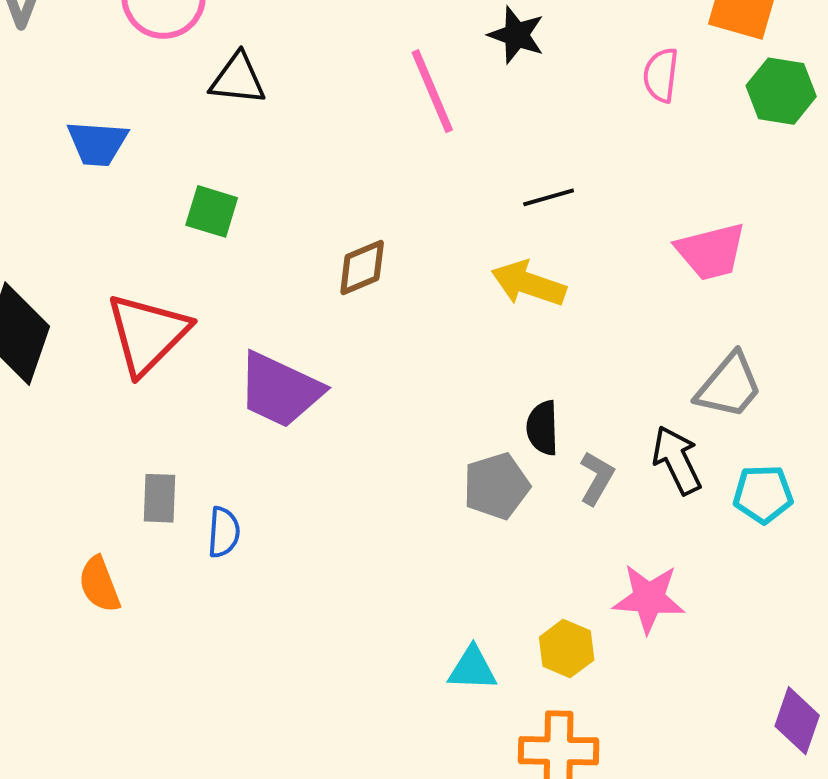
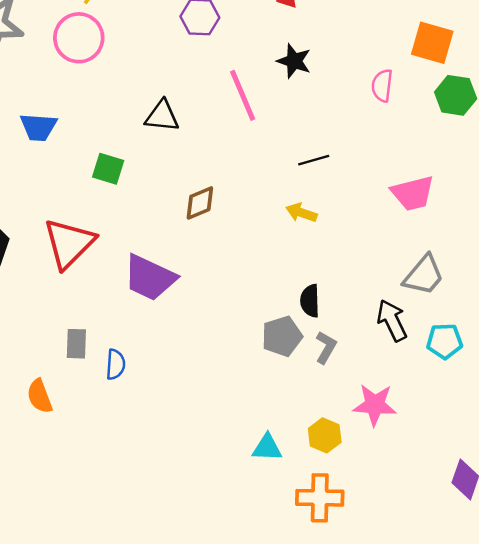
black triangle: (238, 79) -> (162, 116), moved
yellow arrow: (528, 284) -> (301, 213), size x0.7
gray L-shape: (597, 478) -> (326, 347), moved

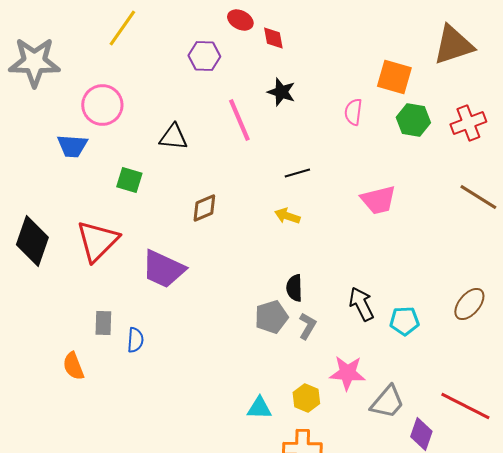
pink circle: (79, 38) -> (102, 105), moved
gray trapezoid: (424, 275) -> (387, 402), moved

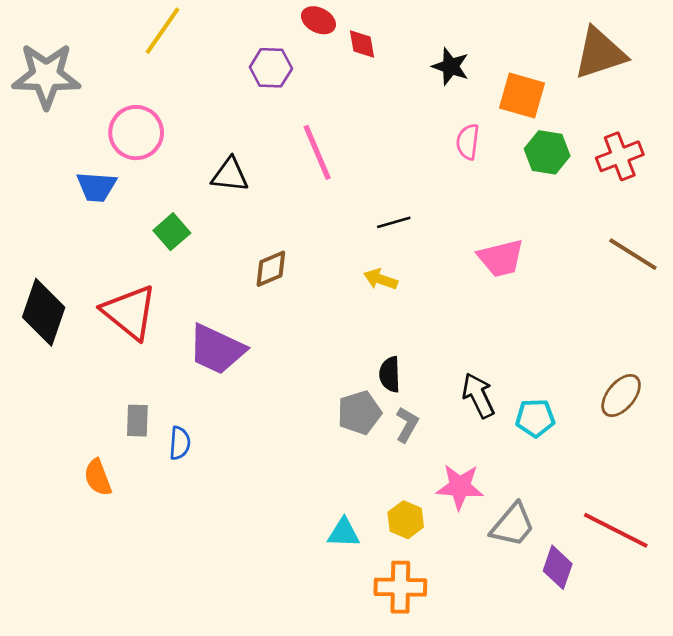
black star: (281, 92) -> (451, 66), moved
green square: (129, 180) -> (172, 232), turned 32
red triangle: (97, 241) -> (130, 312), turned -36

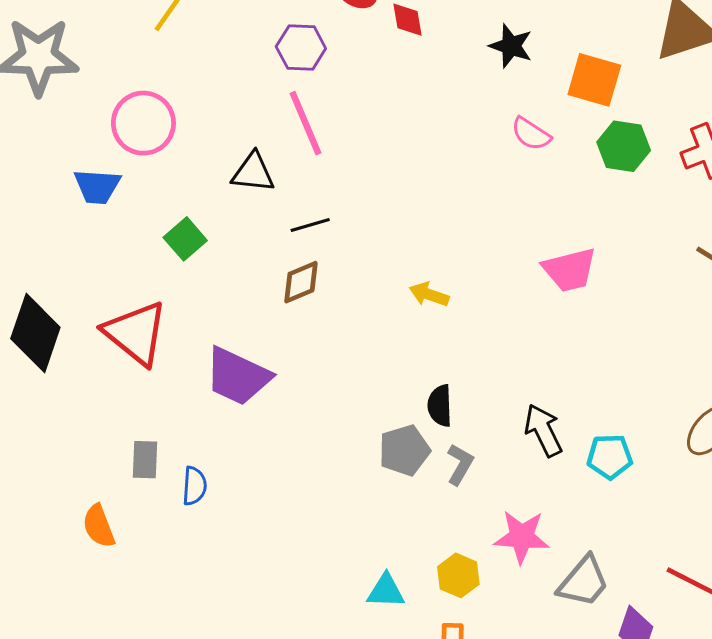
pink semicircle: (468, 142) -> (531, 134), turned -64
pink line: (317, 152) -> (306, 123), moved
black line: (394, 222) -> (310, 225), moved

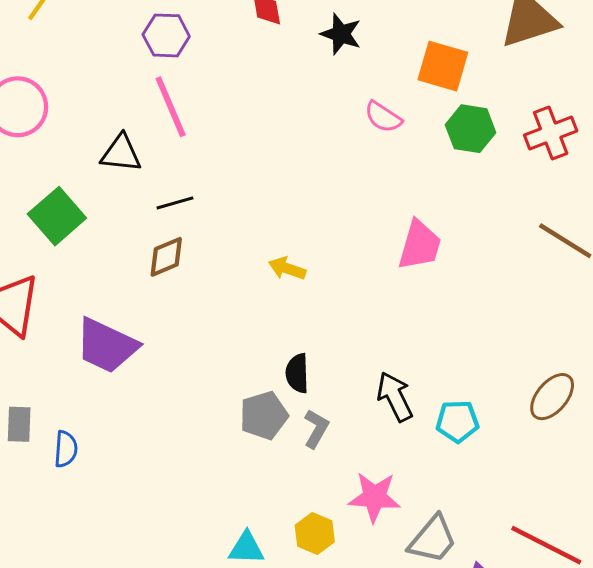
black star: (511, 46) -> (341, 34), moved
green square: (185, 239) -> (57, 216), size x1.4
pink trapezoid: (570, 270) -> (420, 245), turned -60

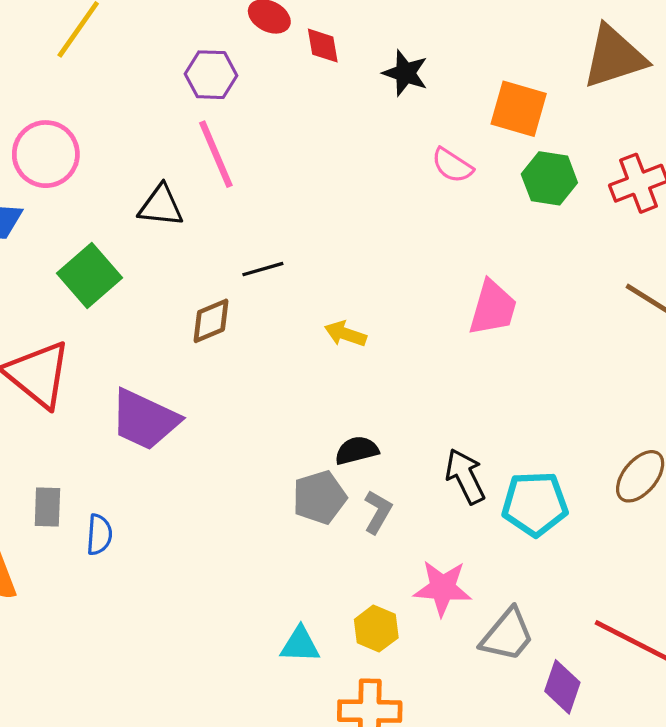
black line: (175, 203) -> (263, 269), moved
black semicircle: (297, 373) -> (357, 450), turned 78
cyan pentagon: (457, 421) -> (535, 504), size x1.4

